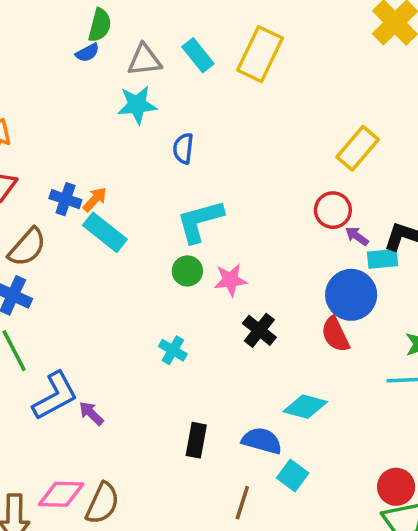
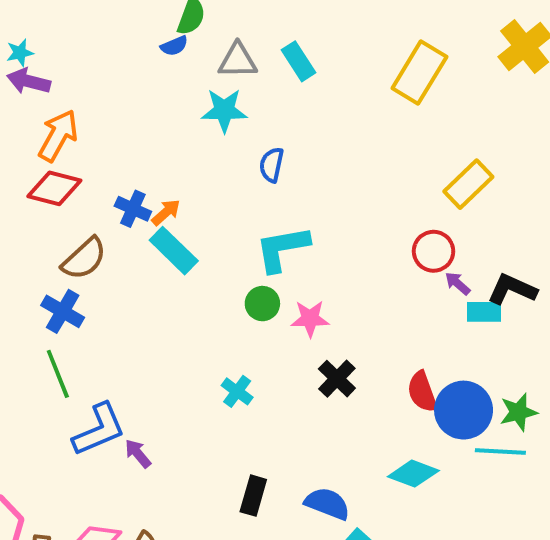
yellow rectangle: (260, 54) -> (419, 72), moved
blue circle: (351, 295) -> (464, 410), moved
cyan diamond: (305, 407) -> (413, 474), moved

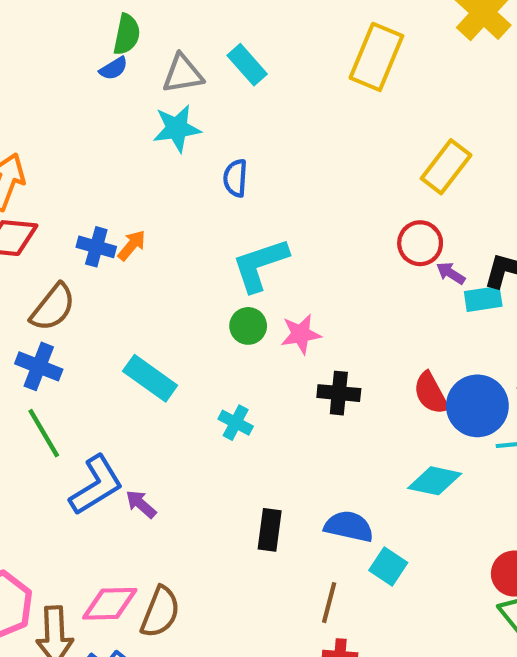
cyan rectangle: (174, 251) -> (150, 378), moved
black cross: (337, 379) -> (339, 393), turned -30

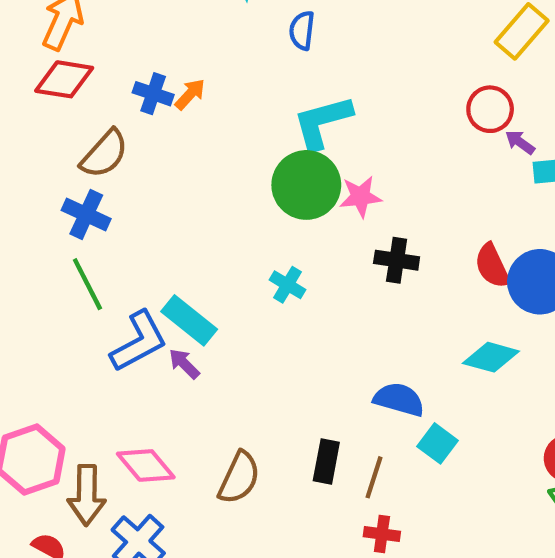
green circle: (248, 326) -> (306, 185), size x1.8
cyan rectangle: (150, 378) -> (189, 320), moved
black rectangle: (270, 530) -> (326, 461), moved
pink diamond: (110, 604) -> (146, 465), turned 48
brown semicircle: (160, 612) -> (239, 478), moved

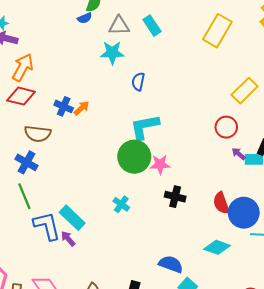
purple arrow: (520, 142) -> (239, 154), moved
brown semicircle: (104, 154) -> (38, 134), turned 50
blue L-shape: (139, 341) -> (47, 226), turned -80

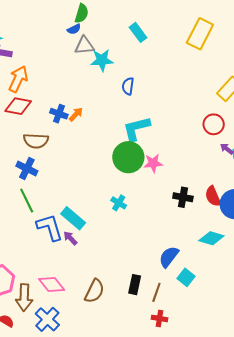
gray triangle: (119, 26) -> (84, 46), moved
black cross: (175, 197) -> (183, 197), moved
blue semicircle: (171, 264) -> (169, 257), turned -70

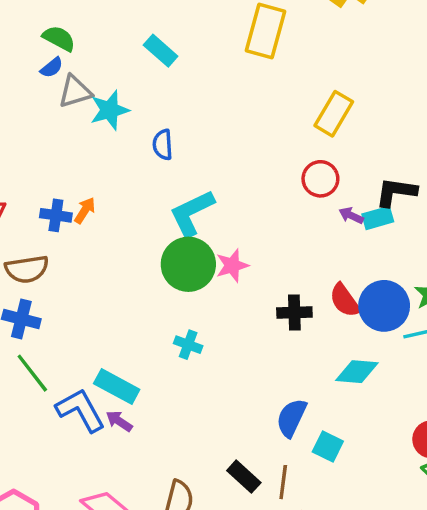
green semicircle: (82, 13) -> (59, 38), turned -66
black rectangle: (135, 285) -> (244, 477), turned -48

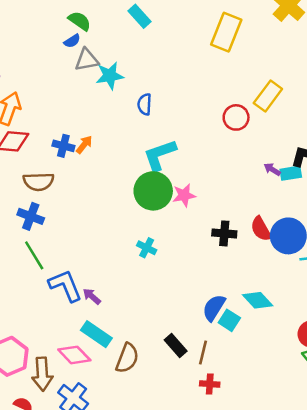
cyan rectangle: (161, 51) -> (139, 16), moved
red circle: (320, 179) -> (236, 117), moved
cyan diamond: (357, 372) -> (258, 300), moved, turned 36
cyan rectangle: (117, 387) -> (96, 334), moved
cyan square: (328, 446) -> (229, 320), moved

